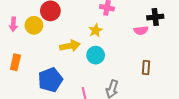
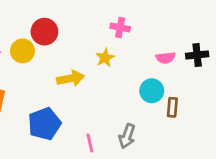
black cross: (155, 17) -> (197, 55), moved
cyan circle: (96, 55) -> (152, 91), moved

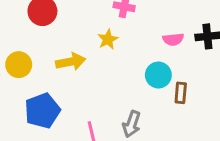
yellow circle: (22, 51) -> (19, 65), moved

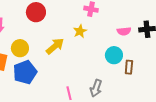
yellow arrow: (71, 62) -> (55, 46), turned -30
blue pentagon: (42, 111) -> (25, 72), moved

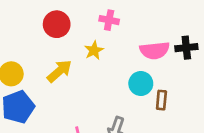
red circle: (36, 12) -> (57, 24), moved
pink semicircle: (124, 31) -> (155, 50), size x1.5

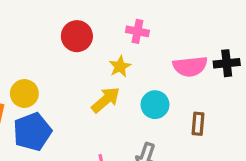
yellow arrow: (59, 71) -> (106, 100), moved
cyan circle: (141, 84) -> (155, 105), moved

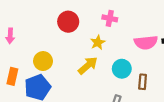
yellow circle: (24, 93) -> (43, 61), moved
brown rectangle: (198, 124) -> (143, 82), moved

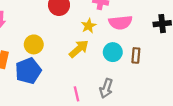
pink semicircle: (146, 42) -> (120, 22), moved
brown rectangle: (143, 82) -> (136, 55), moved

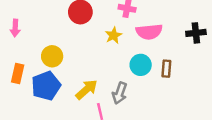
yellow arrow: (79, 49) -> (87, 89), moved
gray arrow: (106, 88) -> (120, 93), moved

